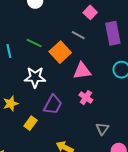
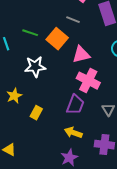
pink cross: (86, 98) -> (88, 81), size x1.6
purple trapezoid: (53, 105) -> (75, 105), moved

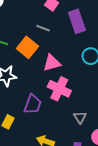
purple trapezoid: (75, 105) -> (33, 104), moved

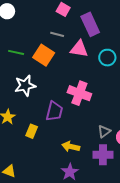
pink triangle: (52, 63) -> (79, 49), moved, turned 30
gray triangle: (80, 117) -> (104, 131), moved, turned 32

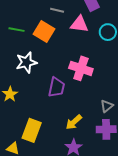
yellow rectangle: (32, 131) -> (32, 130), moved, size x1.6
yellow arrow: (71, 147) -> (74, 122), turned -54

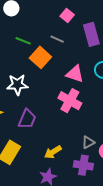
pink triangle: (79, 24) -> (75, 74), moved
green line: (16, 30) -> (23, 41), moved
purple trapezoid: (56, 87) -> (27, 119), moved

